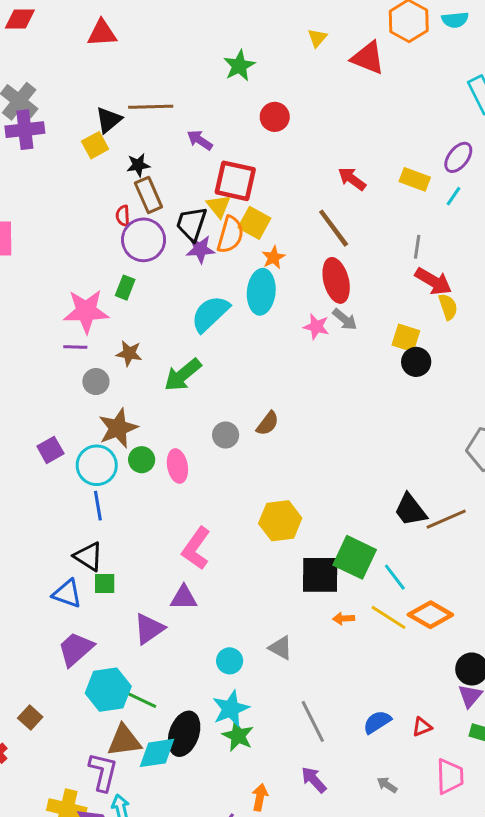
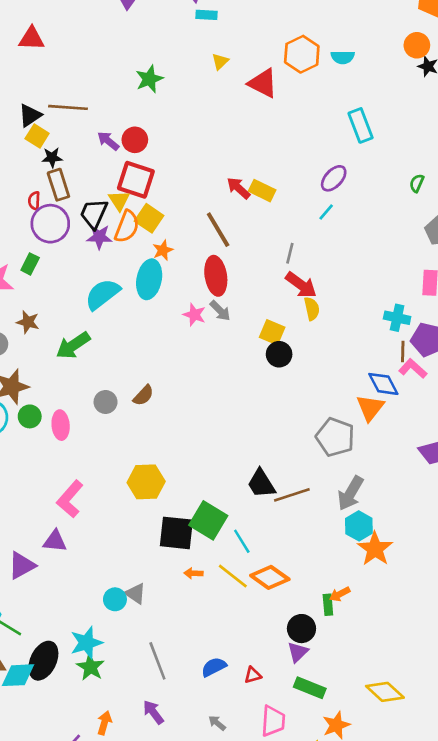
red circle: (275, 117) -> (135, 140), moved
yellow square: (95, 145) -> (37, 136), moved, turned -35
yellow rectangle: (415, 179) -> (262, 191), moved
cyan circle: (230, 661) -> (115, 599), moved

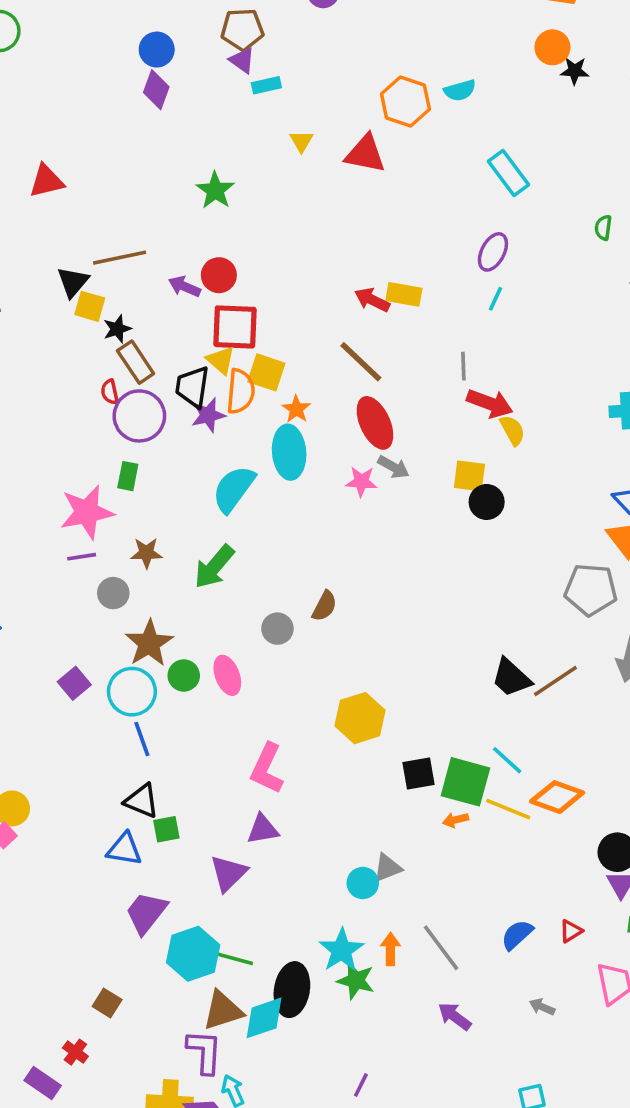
green square: (208, 520) -> (465, 782), moved
black square: (176, 533) -> (419, 773), size x0.7
gray triangle: (135, 594) -> (387, 868), turned -40
orange arrow: (104, 723) -> (390, 949), moved

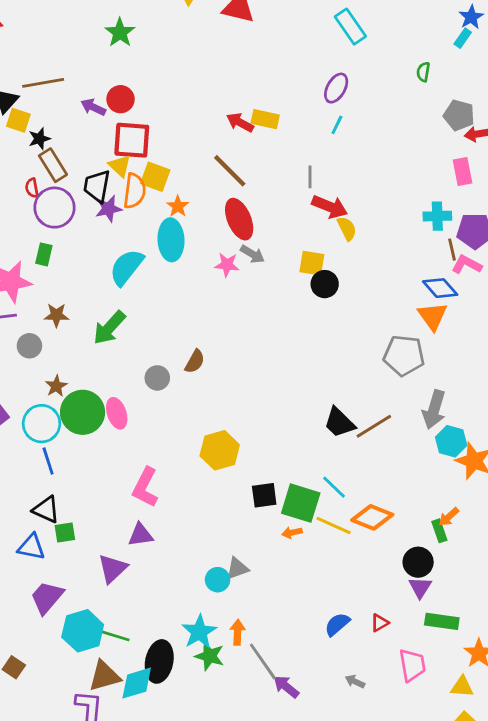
brown star: (149, 643) -> (56, 386), size x0.6
green circle: (184, 676) -> (83, 412), size x1.8
gray line: (441, 948) -> (263, 661), moved

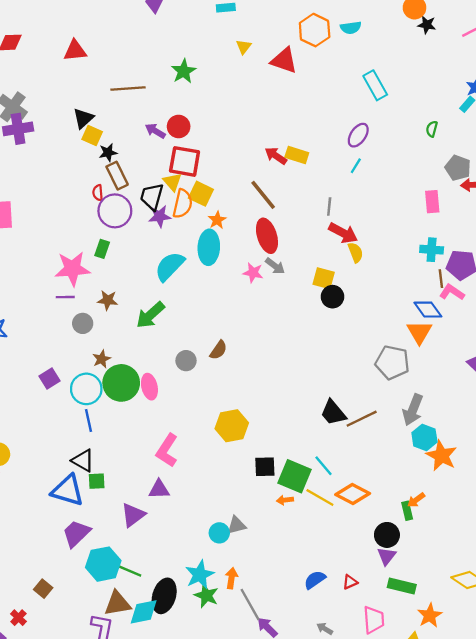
brown line: (43, 83) -> (128, 88), moved
pink rectangle: (462, 172) -> (432, 202), moved
blue triangle: (31, 547) -> (68, 490), size x1.4

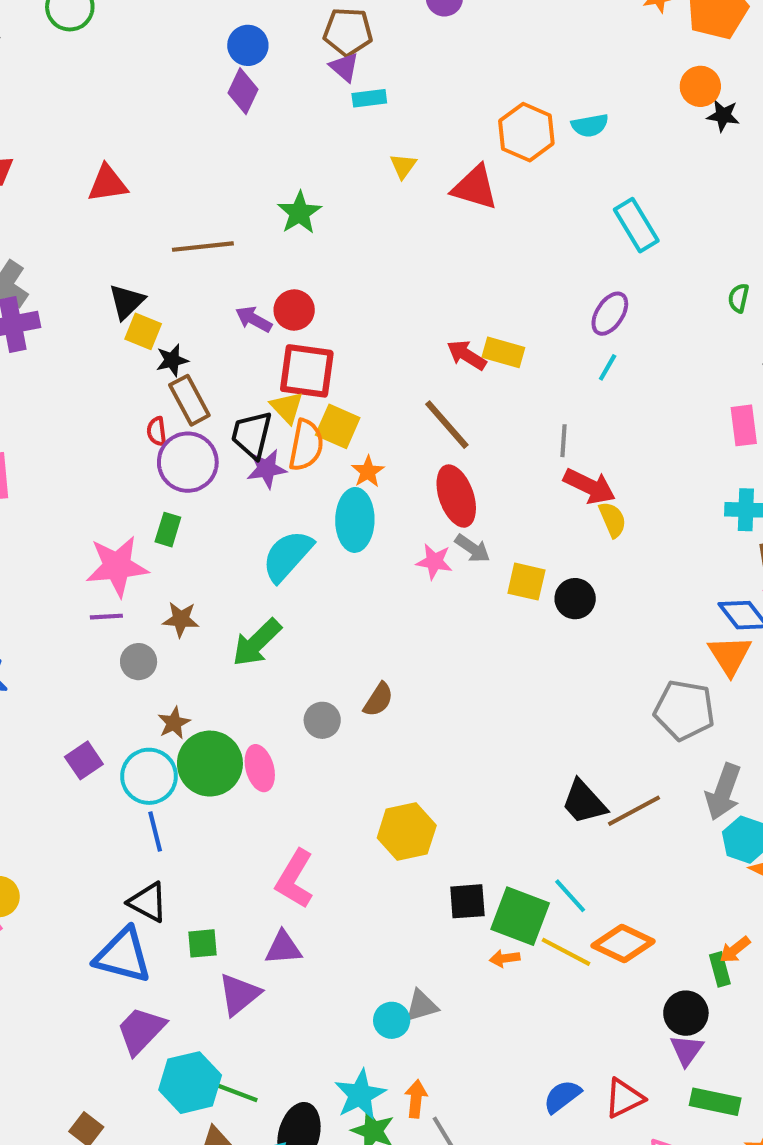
yellow square: (324, 278) -> (526, 582), moved
green square: (97, 481) -> (203, 943), moved
red triangle: (350, 582) -> (624, 1098), size x1.5

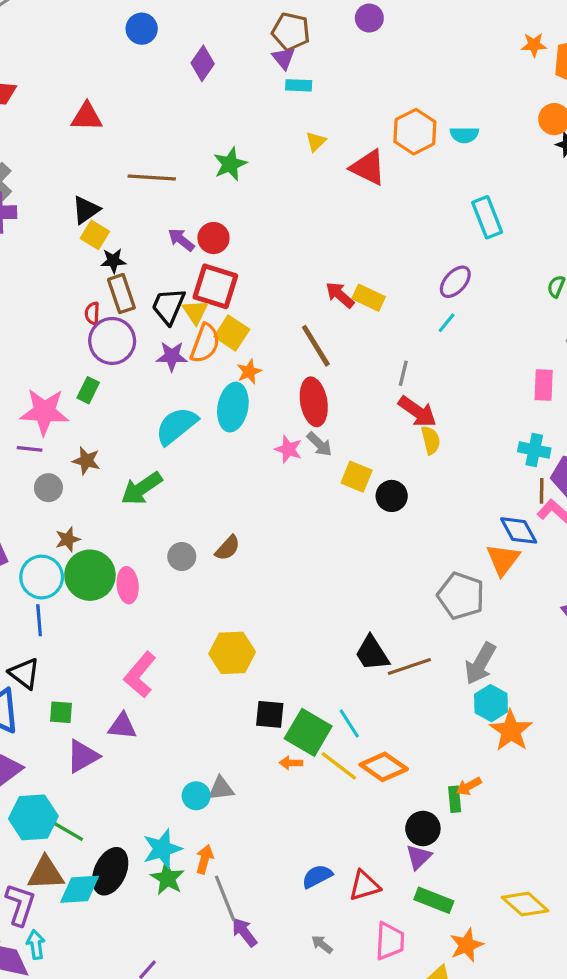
blue circle: (248, 45) -> (142, 29), moved
black trapezoid: (252, 435) -> (168, 306), moved

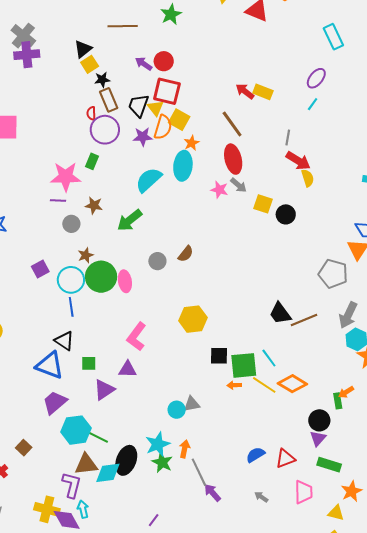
yellow square: (95, 235) -> (90, 64), turned 30
green square: (308, 732) -> (244, 365), turned -32

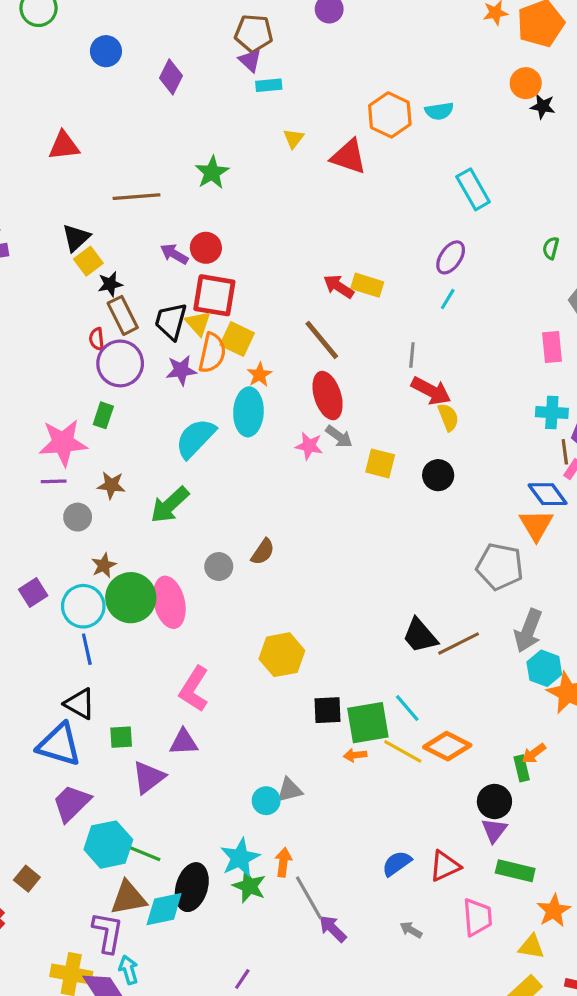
black circle: (286, 214) -> (438, 475), moved
pink ellipse: (125, 281) -> (169, 602), size x1.4

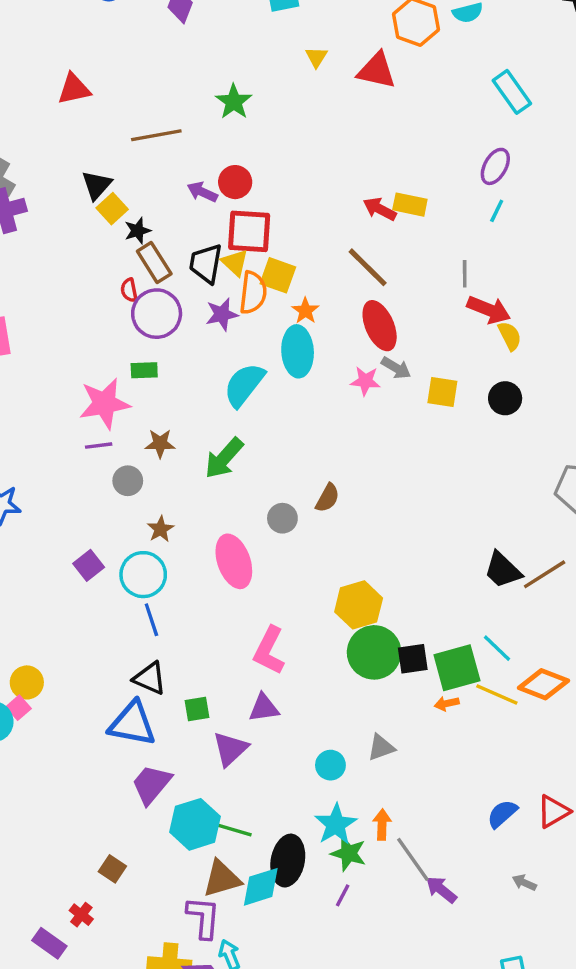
green rectangle: (103, 415) -> (144, 370), turned 75
green circle: (131, 598) -> (374, 652), moved
cyan circle: (266, 801) -> (330, 765), moved
purple line: (242, 979) -> (343, 895), moved

